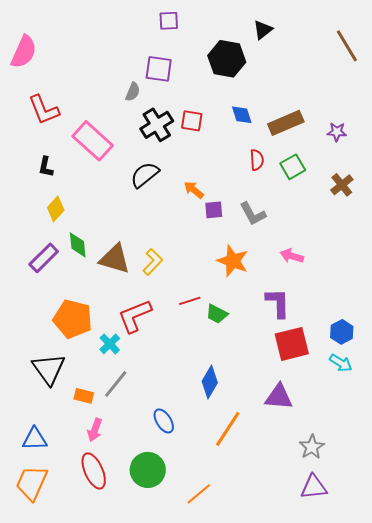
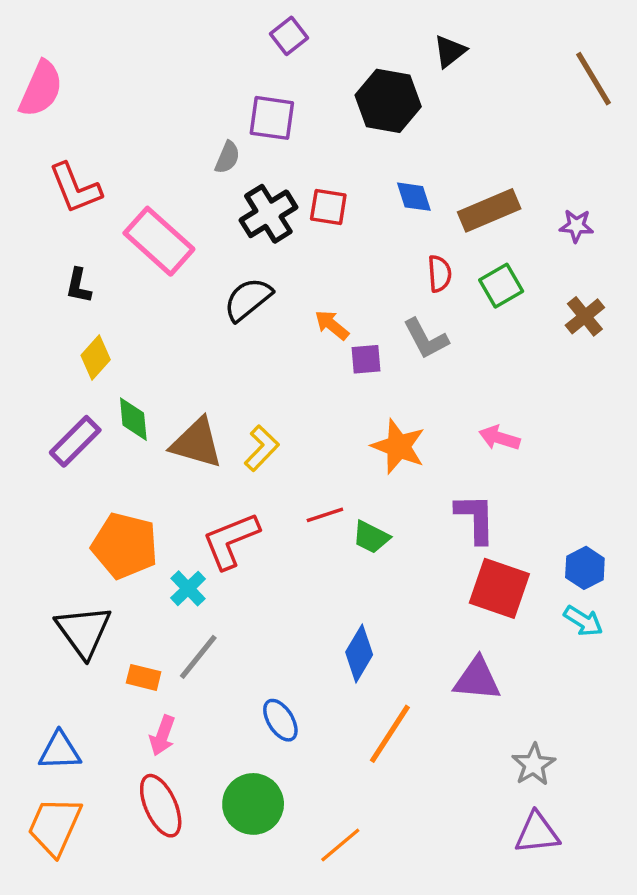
purple square: (169, 21) -> (289, 36), turned -35
gray L-shape: (253, 214) -> (426, 339), moved
red square: (292, 344) -> (499, 588), turned 33

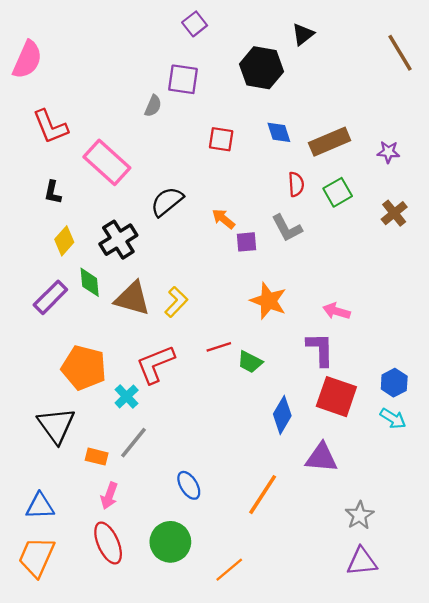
black cross: (268, 214) -> (118, 240), moved
pink arrow: (499, 438) -> (336, 311), moved
blue diamond: (359, 653) -> (282, 415), moved

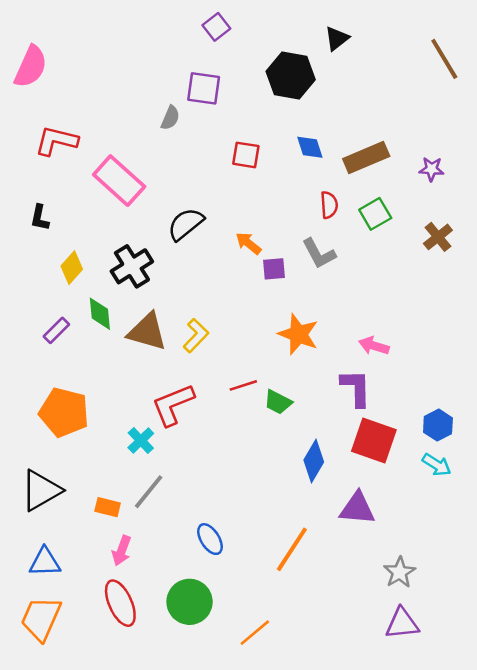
red L-shape: (50, 127) -> (56, 141), turned 126
black L-shape: (53, 192) -> (40, 218), moved
purple rectangle: (50, 297) -> (56, 330), size x0.7
orange pentagon: (84, 368) -> (64, 412), moved
black triangle: (56, 425) -> (41, 490), moved, turned 36

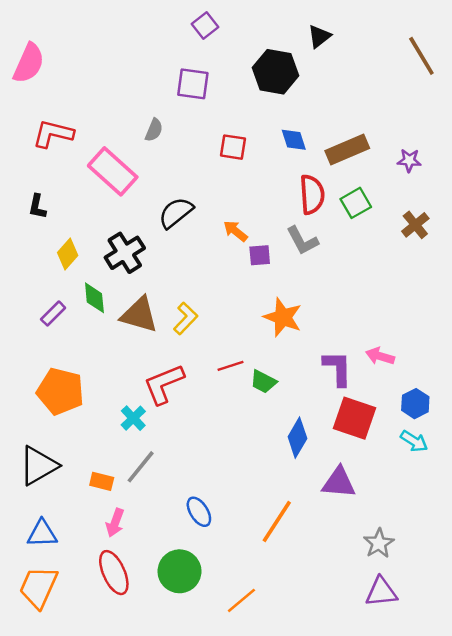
gray semicircle: (170, 118) -> (154, 130), moved
red semicircle: (329, 205) -> (312, 194), size x1.5
pink arrow: (374, 346) -> (380, 356), moved

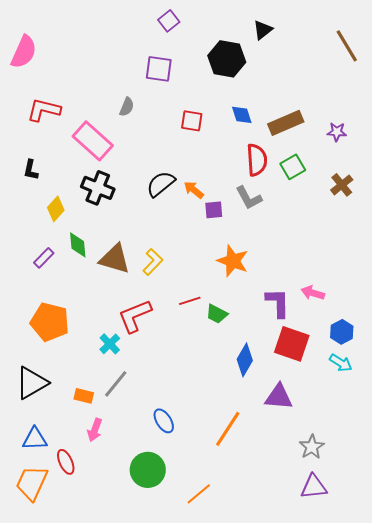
black semicircle: (176, 213) -> (161, 184), moved
black cross: (125, 253) -> (98, 188), moved, turned -36
red ellipse: (114, 573) -> (66, 462), moved, size x0.7

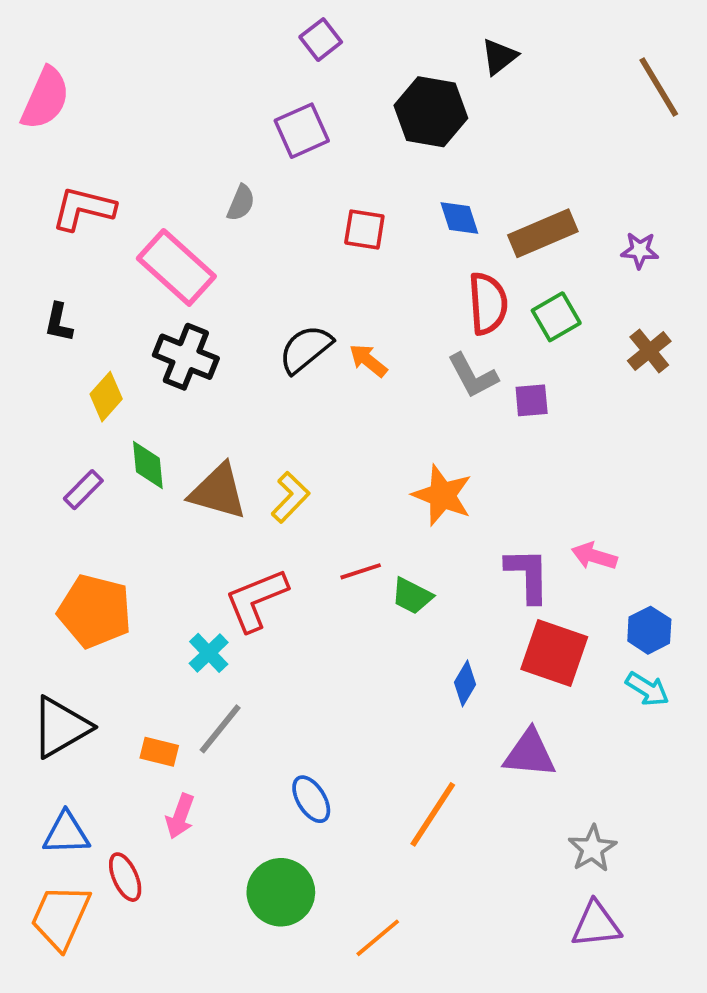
purple square: (159, 69) -> (302, 131), turned -32
purple square: (214, 210) -> (532, 400), moved
blue diamond: (245, 360) -> (465, 683), size x0.7

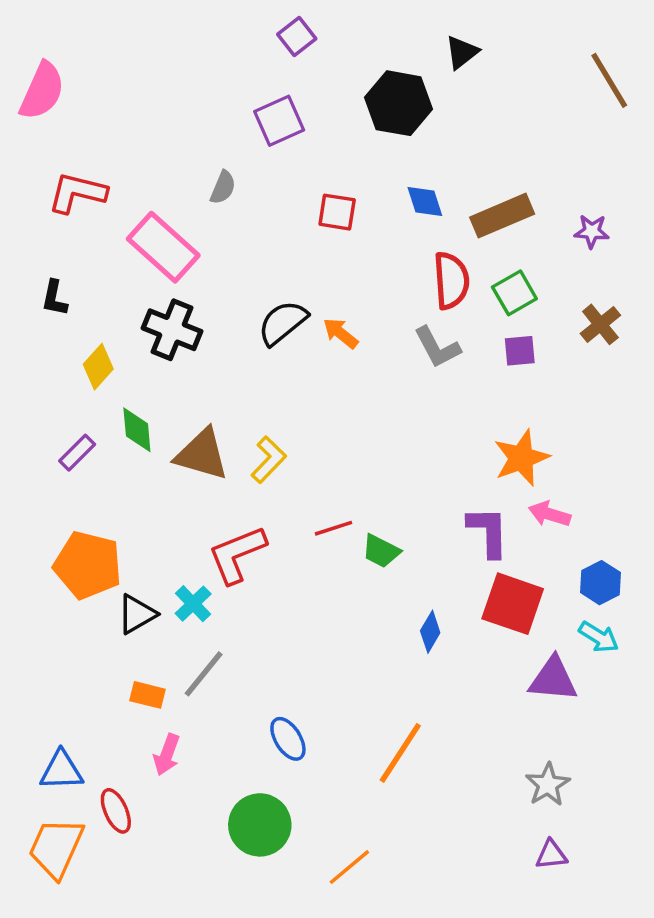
purple square: (532, 400) -> (520, 351), moved
orange star: (442, 495) -> (521, 458), moved, turned 30
black triangle: (61, 727) -> (137, 614), moved, size x0.7
purple triangle: (530, 754) -> (553, 679), moved
purple triangle: (596, 925) -> (551, 855), size x0.7

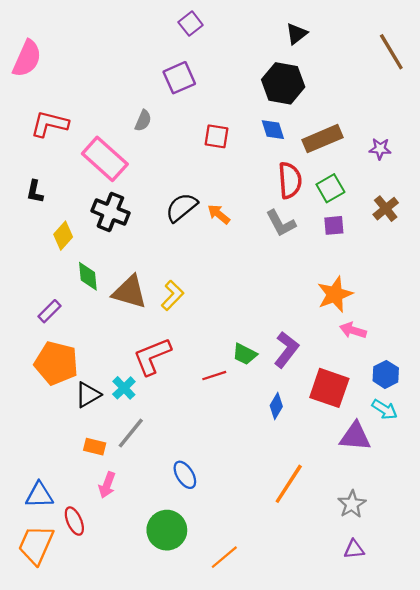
black hexagon: (399, 103) -> (283, 83), moved
purple rectangle: (77, 453) -> (50, 311), moved
red line: (334, 528) -> (214, 376), moved
purple L-shape: (488, 532) -> (286, 350), moved, turned 39
orange line: (400, 753) -> (289, 484), moved

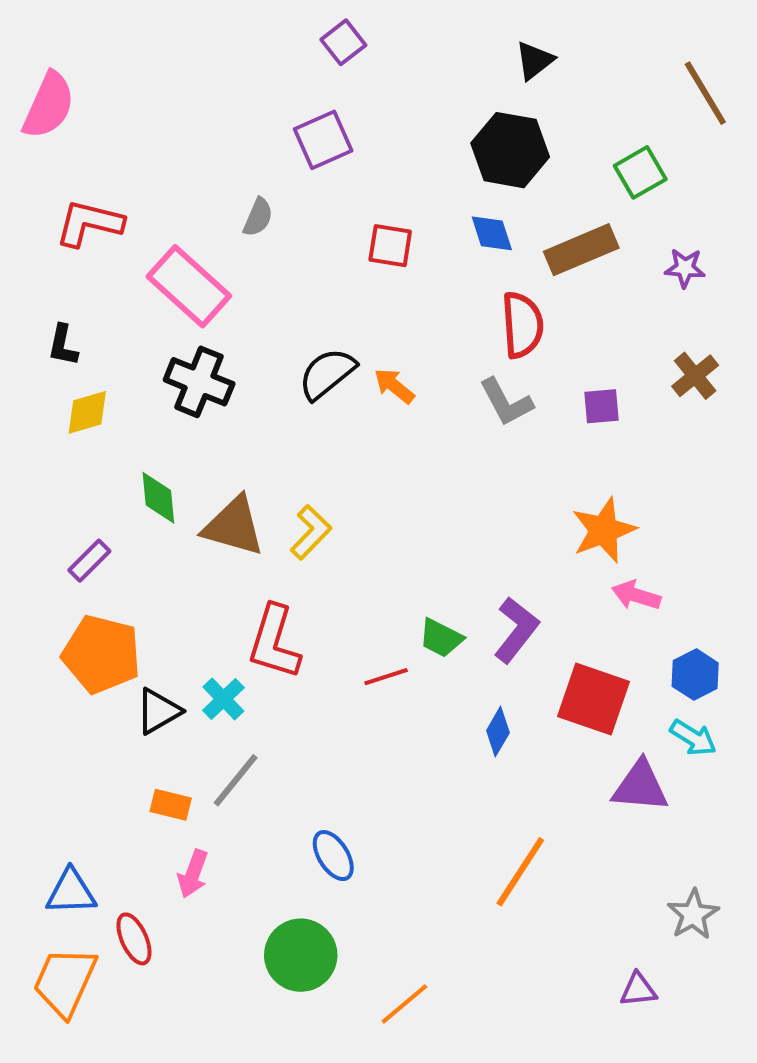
green square: (330, 188) -> (640, 172), moved
yellow diamond: (63, 236) -> (87, 412), moved, turned 32
red L-shape: (152, 356) -> (274, 642), turned -51
gray star: (352, 504) -> (693, 914), moved

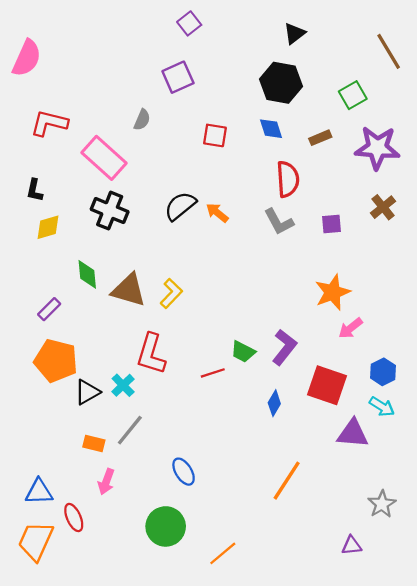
brown rectangle: (581, 250) -> (320, 138), size x0.6
purple star: (685, 268) -> (377, 148), size x2.0
pink arrow: (636, 595) -> (350, 328), turned -55

